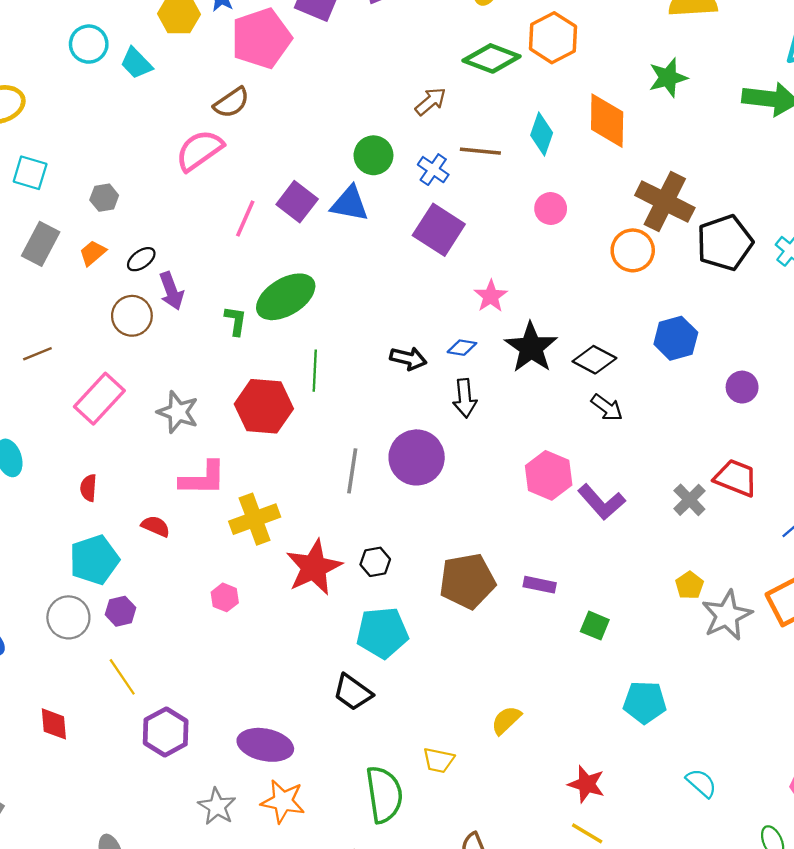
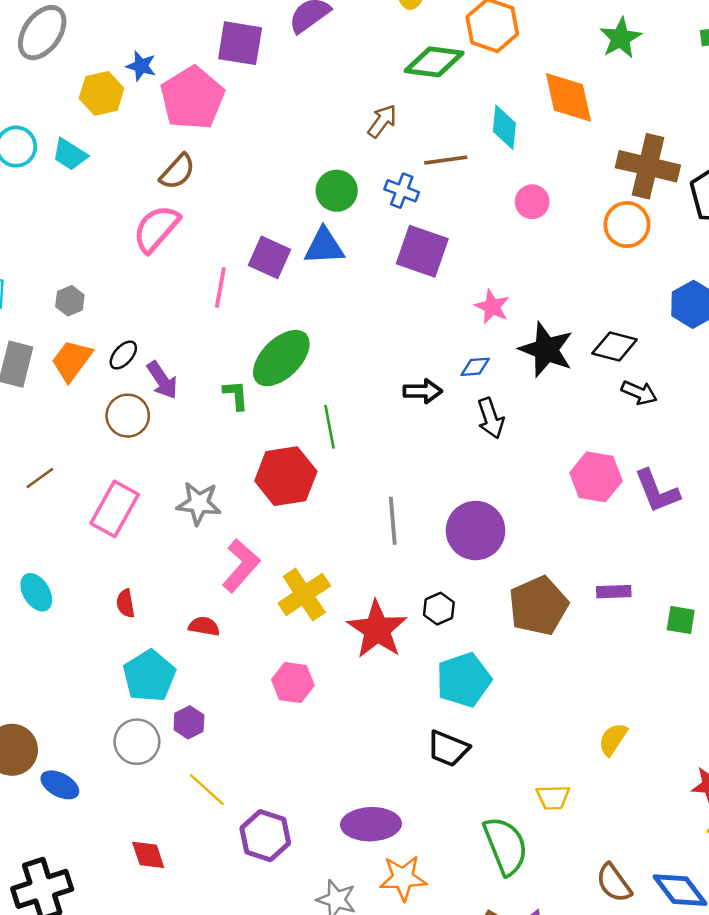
orange trapezoid: (93, 253) -> (72, 360), size x1.5
purple circle: (417, 457) -> (476, 530), moved
pink L-shape: (203, 479) -> (241, 566), turned -36
purple L-shape: (601, 502) -> (657, 491), turned 33
pink hexagon: (225, 597) -> (293, 683), size x1.4

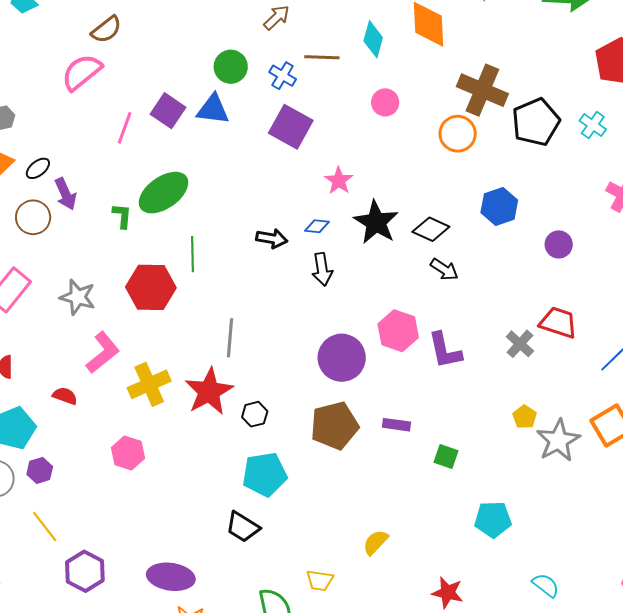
purple circle: (476, 530) -> (342, 358), moved
red star: (377, 629) -> (209, 391), moved

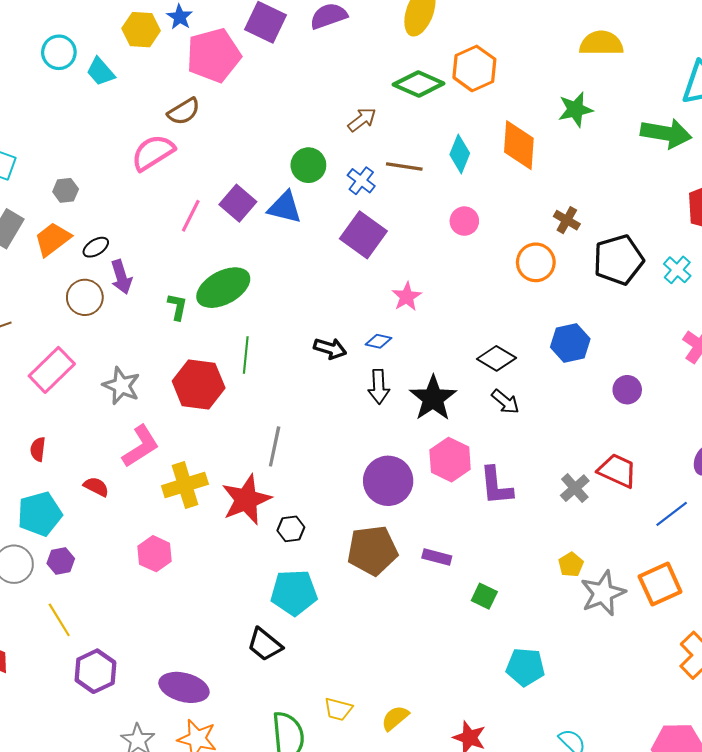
brown cross: (482, 90) -> (567, 220), size x0.5
black star: (376, 222) -> (433, 398), moved
yellow semicircle: (375, 542) -> (395, 718), moved

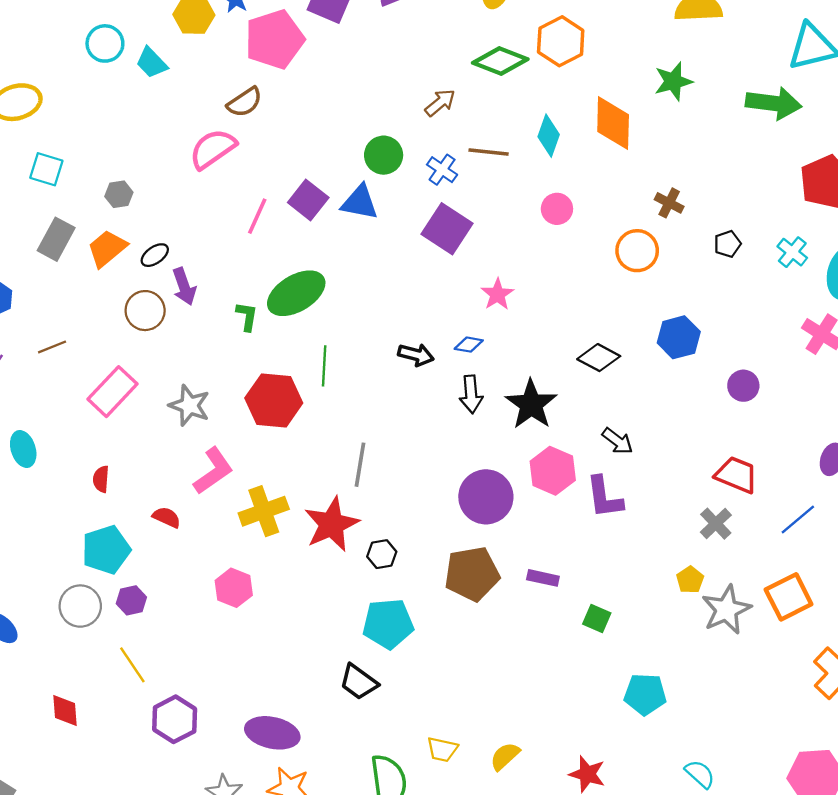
black pentagon: (618, 260) -> (727, 244), size x0.5
black arrow: (505, 402) -> (618, 441), moved
gray cross: (575, 488) -> (716, 524), moved

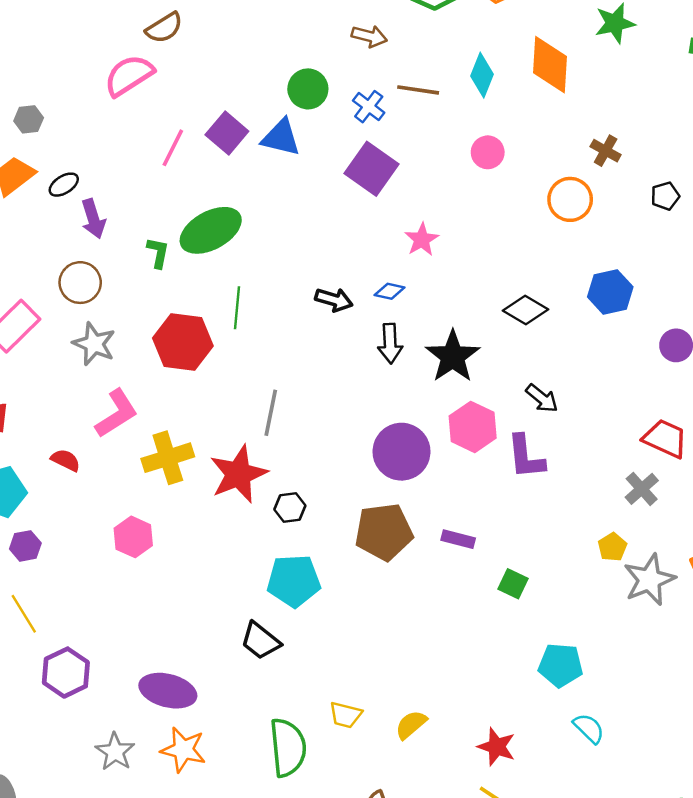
brown arrow: (440, 103) -> (369, 36), turned 52
brown circle: (145, 311) -> (80, 283), moved
cyan semicircle: (700, 774) -> (589, 728), moved

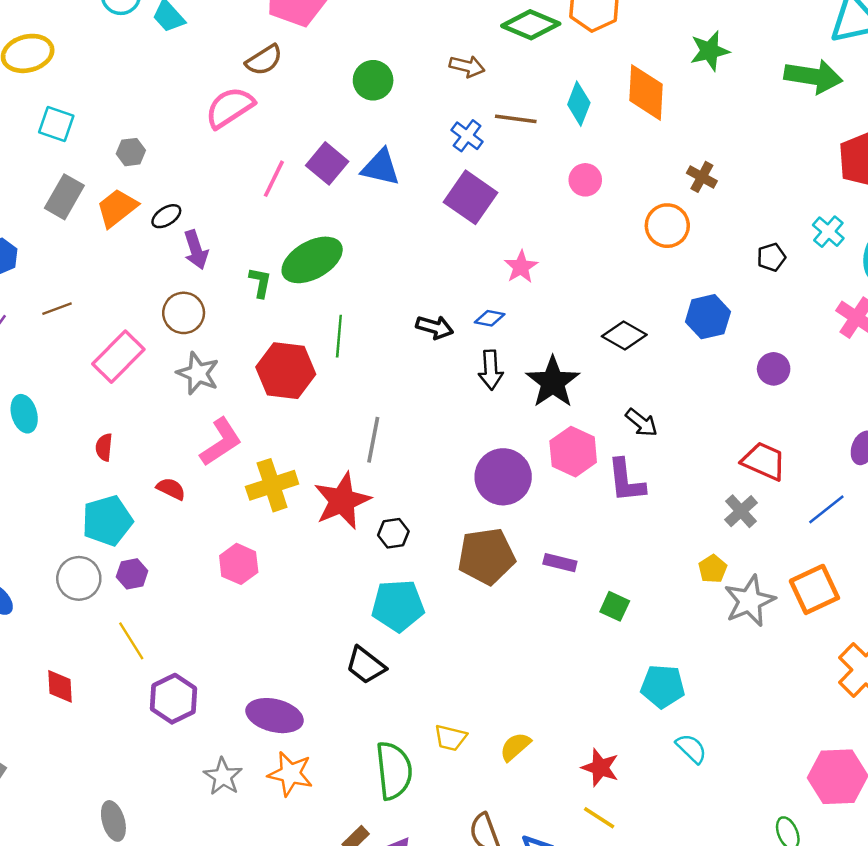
green circle: (308, 89) -> (373, 80), moved
black pentagon: (665, 196) -> (771, 257), moved

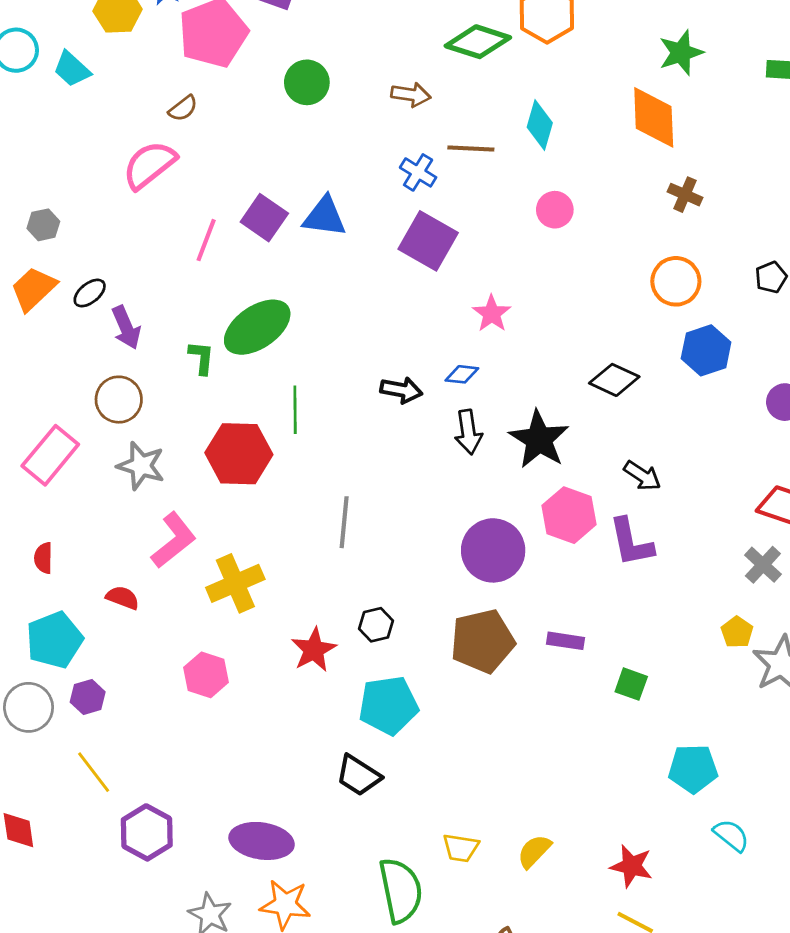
brown semicircle: (264, 60) -> (183, 108), size x0.7
green circle: (373, 80) -> (307, 82), moved
orange diamond: (646, 92) -> (654, 117), moved
orange circle: (667, 226) -> (676, 281), moved
red star: (342, 501) -> (314, 650), moved, size x0.7

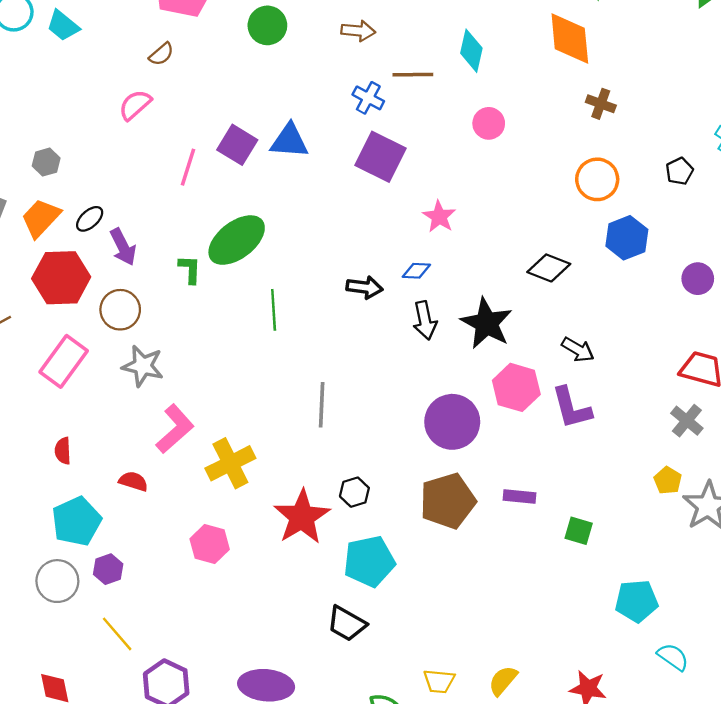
pink semicircle: (149, 165) -> (135, 105), size x0.7
red hexagon: (239, 454) -> (61, 278), moved
red star: (314, 650) -> (302, 517), size x1.4

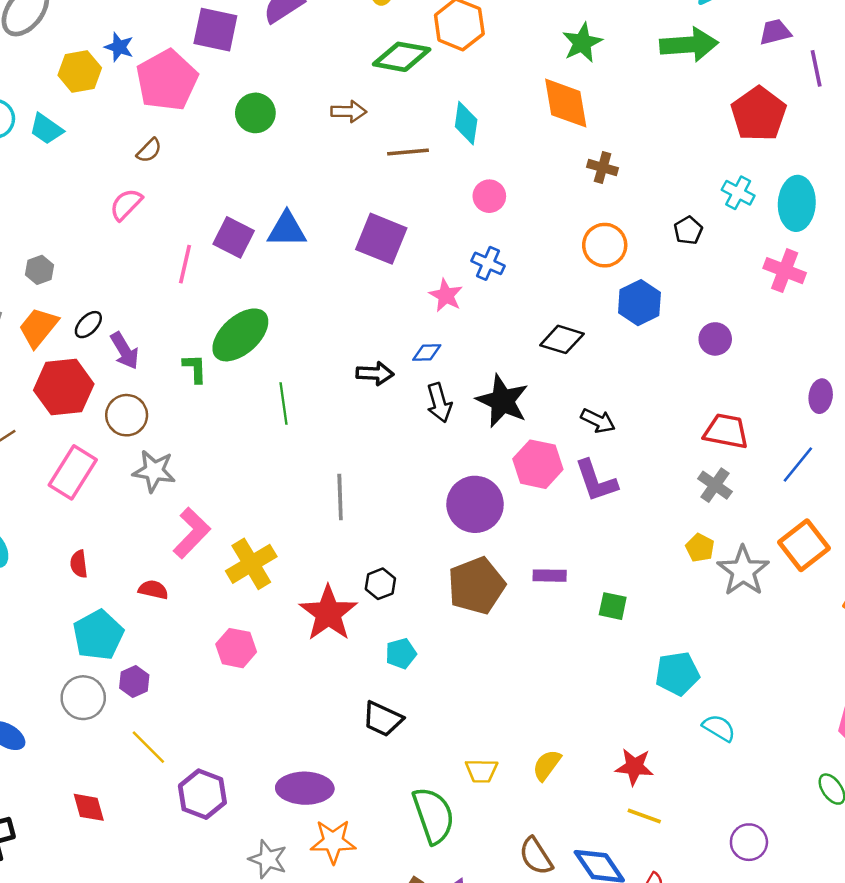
blue cross: (368, 98) -> (488, 263), moved
cyan pentagon: (369, 561) -> (401, 654), size x0.6

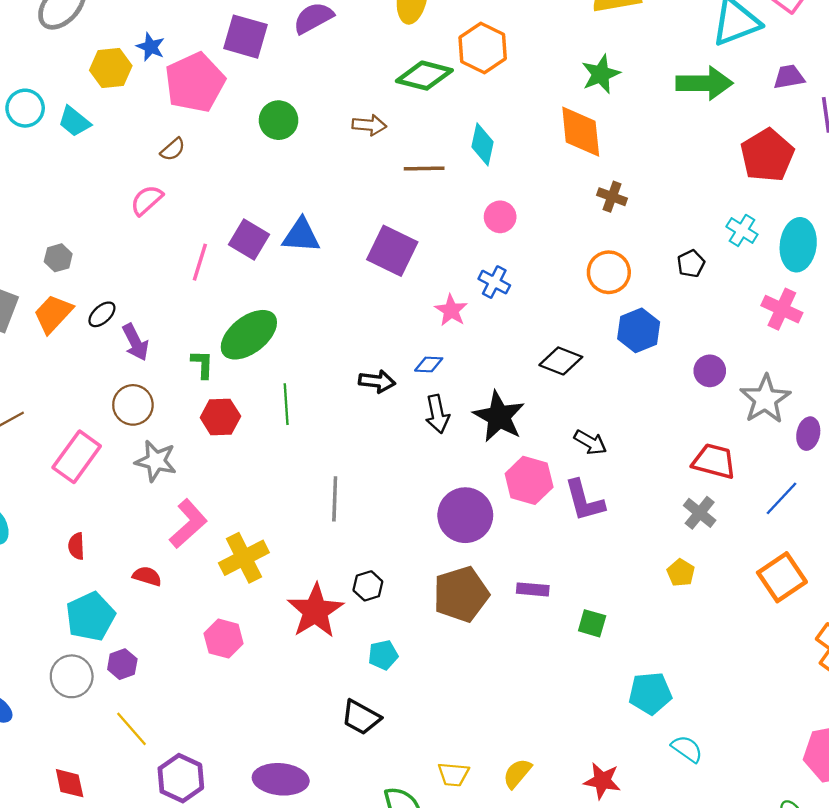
red hexagon: (64, 387) -> (220, 417), moved, size x0.7
gray star: (743, 571) -> (765, 399), moved

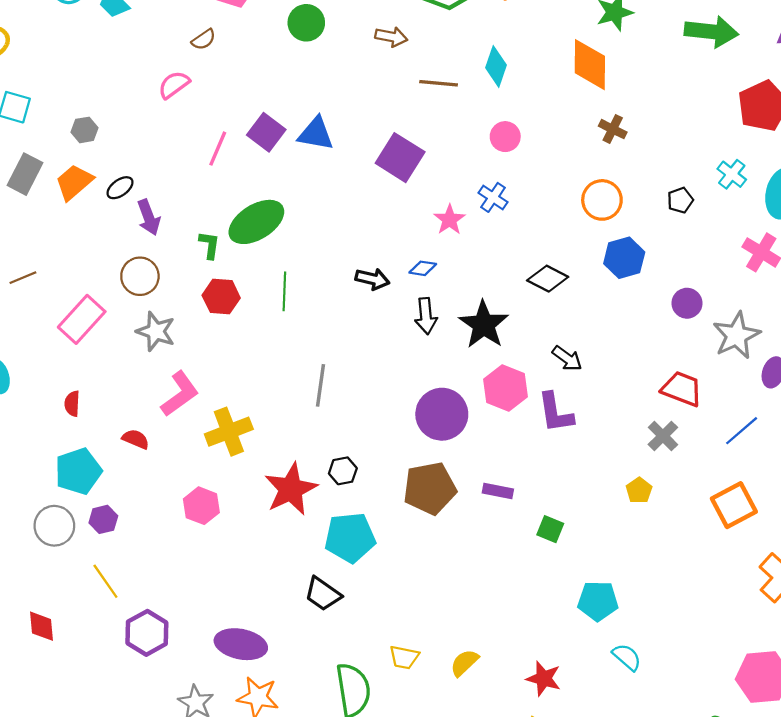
cyan pentagon: (383, 655) -> (350, 538), size x1.8

